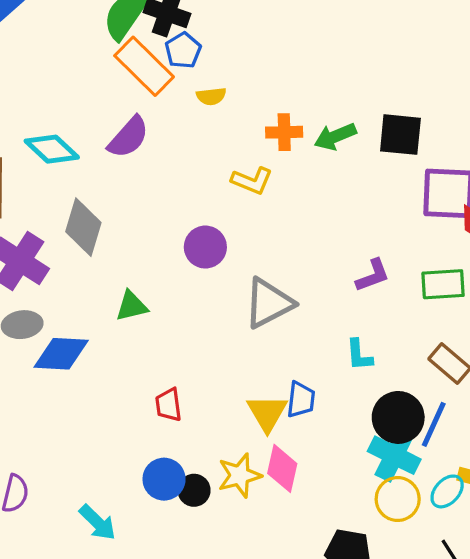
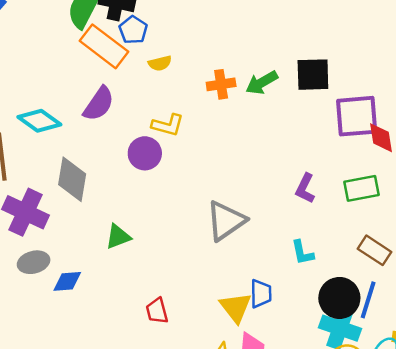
yellow L-shape: (252, 181) -> (168, 125), moved
purple circle: (205, 247) -> (145, 153), moved
purple L-shape: (373, 275) -> (305, 188), turned 144
blue diamond: (61, 354) -> (67, 281), size x0.7

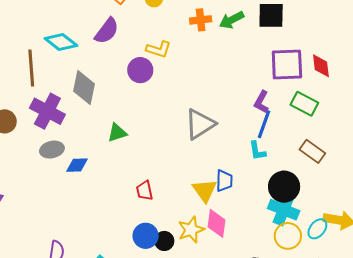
purple square: (357, 116) -> (287, 65), moved
green rectangle: (362, 188) -> (304, 104), turned 36
blue line: (368, 300) -> (264, 124), moved

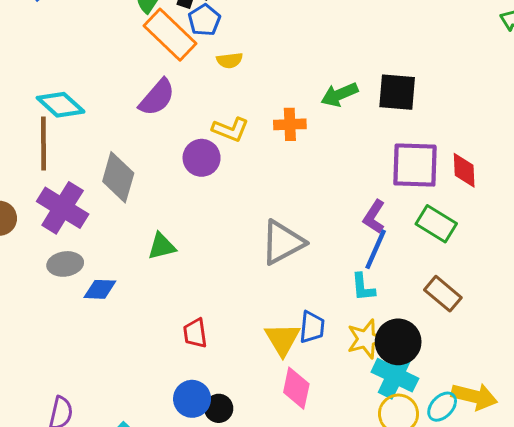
orange cross: (201, 20) -> (290, 124), moved
cyan diamond: (61, 42) -> (61, 105), moved
yellow star: (191, 230) -> (366, 339), moved

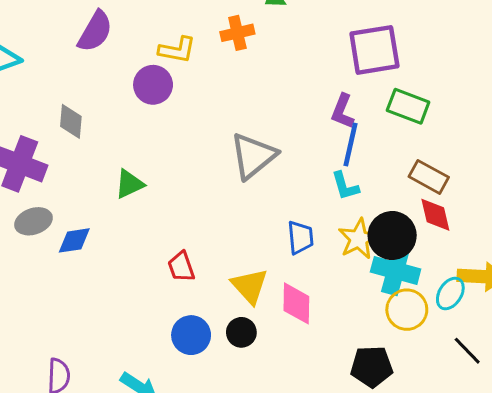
red diamond: (464, 170) -> (435, 215), moved
gray diamond: (118, 177) -> (71, 121), size x0.7
yellow triangle: (282, 339) -> (250, 286), moved
black circle: (219, 408) -> (241, 332), moved

